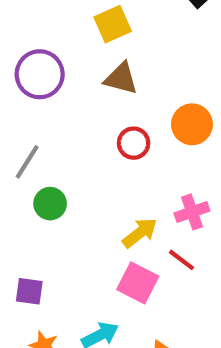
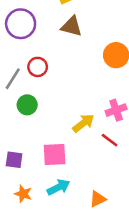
red circle: (134, 143) -> (38, 67), moved
pink square: (138, 283) -> (55, 155), moved, turned -30

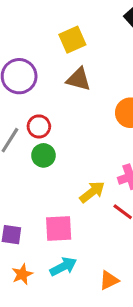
green circle: (27, 105) -> (43, 155), moved
orange star: (23, 194) -> (22, 274), turned 30

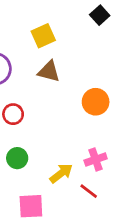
green circle: (43, 155) -> (17, 158), moved

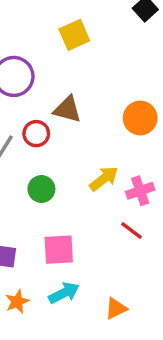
brown triangle: (49, 71) -> (67, 109), moved
yellow arrow: (61, 173) -> (104, 179), moved

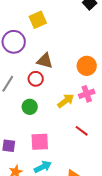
yellow square: (74, 35) -> (38, 20), moved
red circle: (36, 134) -> (36, 79), moved
pink cross: (140, 191) -> (87, 94), moved

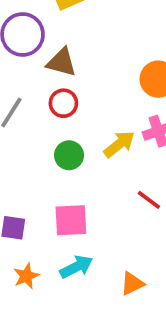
brown triangle: (45, 61) -> (62, 62), moved
green circle: (30, 107) -> (69, 155), moved

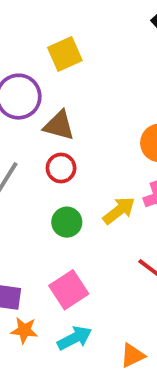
pink square: (71, 220) -> (69, 290), turned -30
orange star: (26, 276) -> (24, 330), moved, turned 30

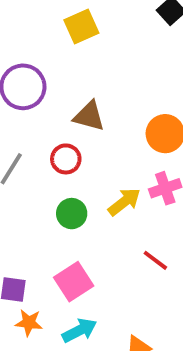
yellow square: (65, 54) -> (81, 26), moved
brown triangle: (59, 125) -> (89, 116), moved

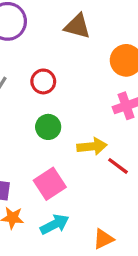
brown triangle: (89, 116) -> (77, 26), moved
yellow arrow: (124, 202) -> (92, 146), moved, turned 32

